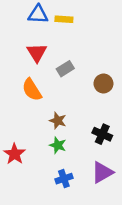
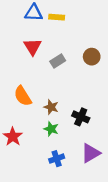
brown circle: (103, 84) -> (92, 57), moved
orange semicircle: (32, 90) -> (23, 96), moved
black cross: (102, 134) -> (81, 117), moved

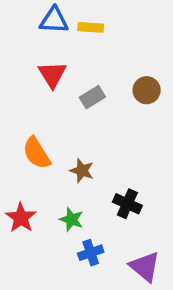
black cross: (81, 117) -> (127, 204), moved
green star: (51, 129) -> (71, 219), moved
purple triangle: (91, 153) -> (145, 267), moved, turned -50

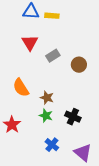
brown circle: (147, 90) -> (79, 65), moved
green star: (71, 219) -> (46, 116), moved
blue cross: (91, 253) -> (52, 145), turned -32

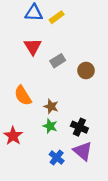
yellow rectangle: (52, 16) -> (57, 17), turned -40
purple triangle: (83, 153) -> (83, 151), moved

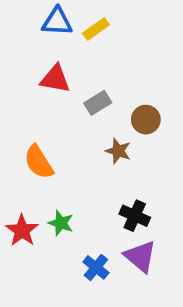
red triangle: (33, 47) -> (55, 79), turned -48
brown star: (51, 106) -> (118, 151), moved
green star: (50, 126) -> (61, 223), moved

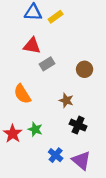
gray rectangle: (98, 103) -> (47, 64), moved
brown star: (118, 151) -> (66, 100), moved
purple triangle: (140, 256) -> (81, 160), moved

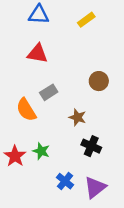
yellow rectangle: (56, 17) -> (86, 20), moved
gray rectangle: (47, 64) -> (49, 92), moved
purple triangle: (81, 160) -> (95, 187), turned 42

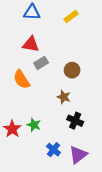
brown circle: (99, 81) -> (72, 70), moved
gray rectangle: (49, 92) -> (41, 63), moved
orange semicircle: (26, 110) -> (21, 79), moved

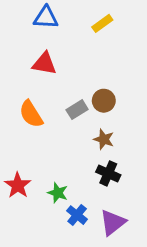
gray rectangle: (41, 63) -> (77, 110), moved
brown star: (64, 97) -> (104, 139), moved
green star: (34, 125) -> (58, 193), moved

